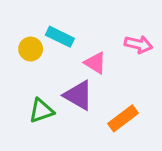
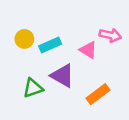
cyan rectangle: (60, 37) -> (50, 45), moved, turned -50
pink triangle: (95, 63) -> (88, 50), moved

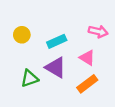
cyan rectangle: (50, 45) -> (57, 41), moved
pink triangle: (88, 50) -> (87, 58), moved

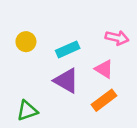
green triangle: (29, 78) -> (27, 111), moved

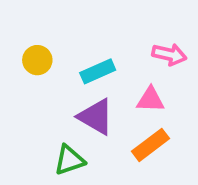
pink triangle: (104, 69) -> (150, 100), turned -30
green triangle: (27, 111) -> (69, 160), moved

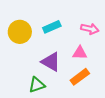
yellow circle: (37, 60) -> (20, 32), size x1.5
cyan rectangle: (98, 71) -> (52, 27), moved

